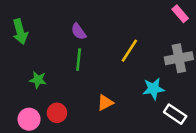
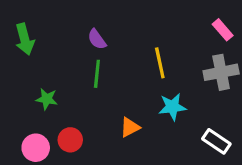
pink rectangle: (180, 14) -> (223, 30), moved
yellow line: (129, 51) -> (160, 63), turned -45
cyan star: (153, 89) -> (172, 107), moved

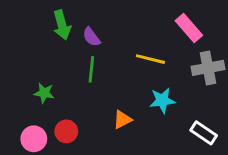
pink rectangle: (223, 30) -> (189, 28), moved, size x1.4
green arrow: (25, 39) -> (62, 25), moved
yellow line: (160, 63) -> (150, 59), turned -64

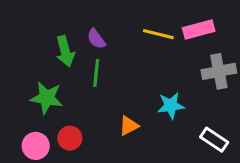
green arrow: (62, 25) -> (65, 51), moved
pink rectangle: (189, 28) -> (199, 29), turned -64
yellow line: (150, 59) -> (158, 34), moved
green star: (44, 93) -> (47, 98), size x1.5

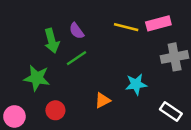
green line: (96, 73) -> (77, 58), turned 50
pink circle: (36, 146) -> (14, 116), moved

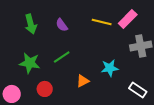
pink rectangle: (158, 23) -> (128, 19), turned -30
green arrow: (52, 41) -> (31, 24), moved
green line: (77, 58) -> (62, 57), moved

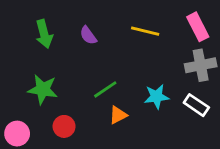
pink rectangle: (128, 19) -> (198, 27), moved, turned -72
green line: (62, 57) -> (105, 89), moved
white rectangle: (138, 90) -> (196, 105), moved

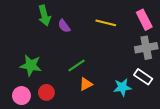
green arrow: (44, 34) -> (44, 16), moved
cyan star: (157, 97) -> (122, 87), moved
pink circle: (17, 134) -> (21, 96), moved

